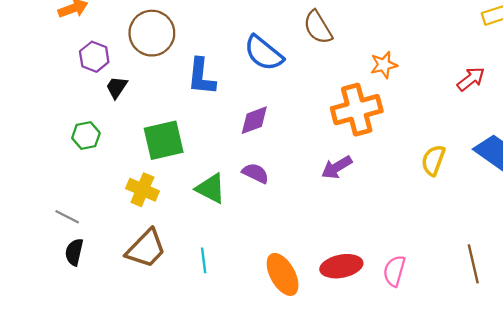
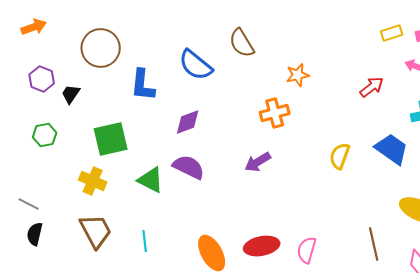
purple hexagon: (94, 57) -> (42, 79), moved
orange cross: (357, 110) -> (275, 113), size x0.7
purple semicircle: (255, 173) -> (189, 167), size x1.4
brown trapezoid: (146, 249) -> (96, 231), turned -72

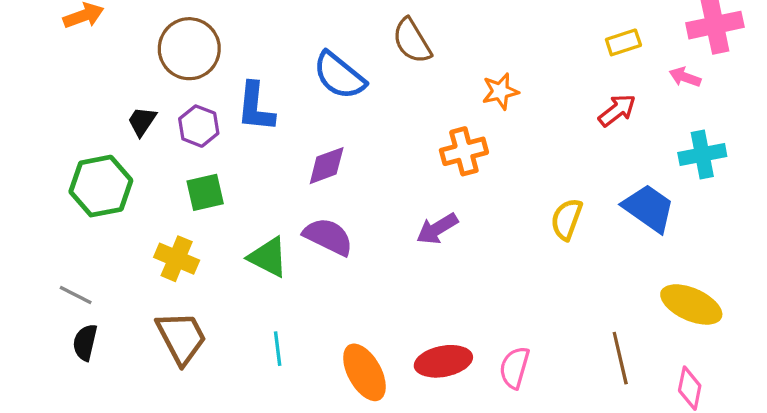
yellow rectangle: (392, 33) -> (623, 42), moved
purple hexagon: (42, 79) -> (199, 126), moved
green hexagon: (45, 135) -> (101, 186), size x1.6
green square: (111, 139) -> (205, 192), size x0.7
cyan line: (145, 241) -> (278, 349), moved

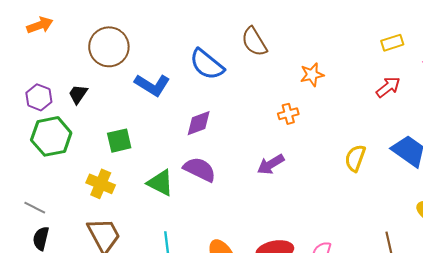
blue L-shape: (256, 107) -> (152, 85), turned -64
purple hexagon: (199, 126) -> (39, 97), moved
orange cross: (464, 151) -> (288, 114), size x0.7

